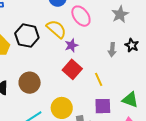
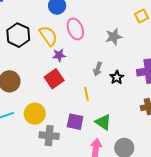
black star: (132, 45) -> (117, 77), moved
yellow line: (99, 79) -> (87, 94), moved

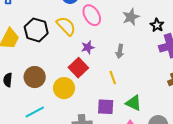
purple star: (59, 55) -> (88, 47), moved
black star: (117, 77) -> (157, 25), moved
yellow circle: (35, 114) -> (64, 88), moved

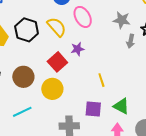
gray star: (131, 17) -> (122, 20), turned 30
gray arrow: (120, 51) -> (131, 41), moved
red square: (78, 68) -> (57, 62), moved

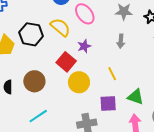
gray arrow: (131, 41) -> (121, 41), moved
yellow circle: (52, 89) -> (79, 82), moved

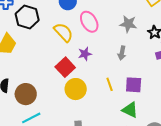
black hexagon: (31, 34) -> (27, 17), moved
brown circle: (34, 81) -> (26, 94), moved
purple square: (108, 103) -> (134, 85), moved

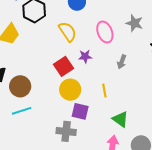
pink ellipse: (89, 22) -> (105, 32), moved
gray star: (128, 24) -> (134, 23), moved
purple square: (134, 85) -> (80, 111), moved

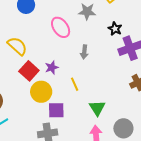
yellow semicircle: (68, 32) -> (17, 46), moved
purple star: (85, 56) -> (52, 68), moved
green triangle: (120, 119) -> (97, 108), turned 36

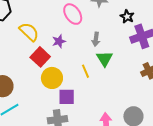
purple star: (52, 68) -> (59, 41), moved
green triangle: (97, 108) -> (105, 59), moved

